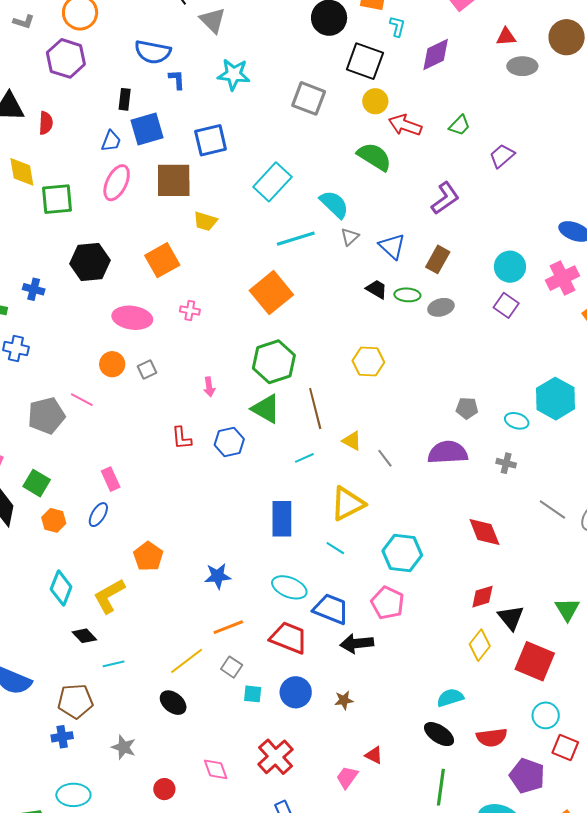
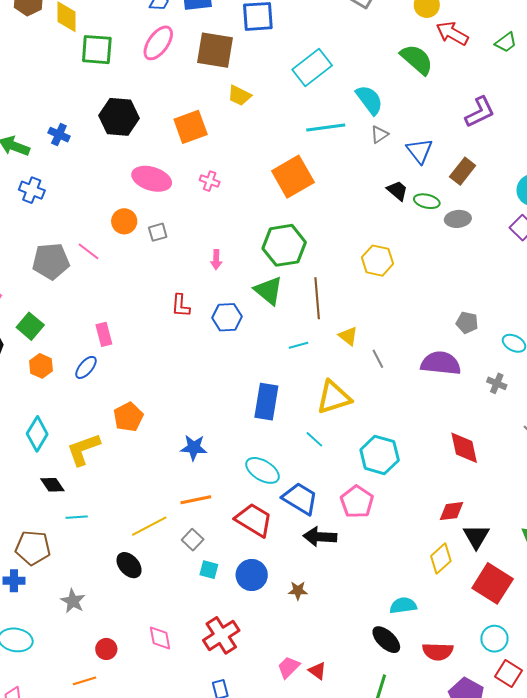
red triangle: (374, 755) -> (317, 671), moved

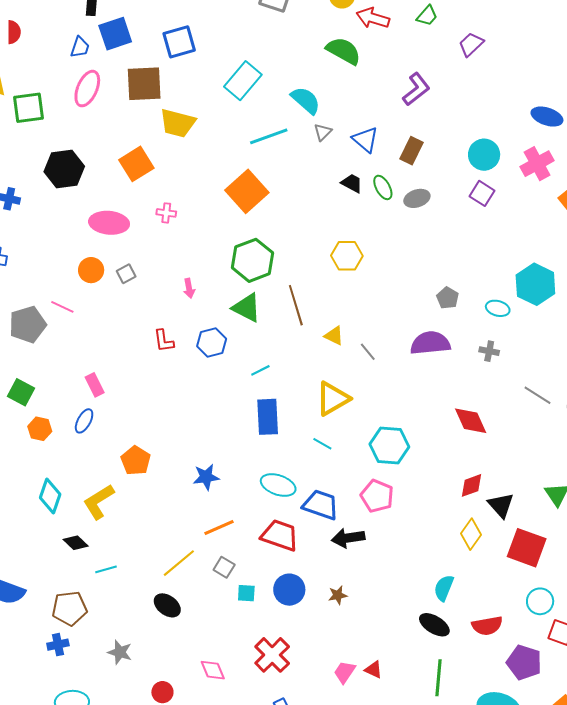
yellow trapezoid: (239, 96) -> (178, 123), size x1.5
green ellipse: (427, 201) -> (383, 187), turned 60
gray pentagon: (467, 323) -> (448, 298), turned 30
cyan line: (299, 345) -> (260, 370), moved
cyan semicircle: (403, 605) -> (444, 588), turned -48

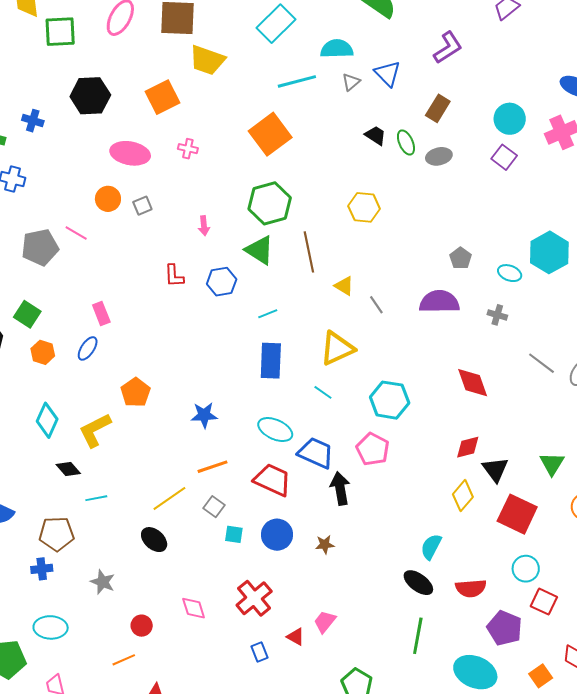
cyan semicircle: (306, 100) -> (337, 49), turned -48
blue triangle: (365, 140) -> (387, 74), moved
black arrow: (348, 538) -> (340, 488), turned 84
red triangle: (374, 670) -> (296, 637), moved

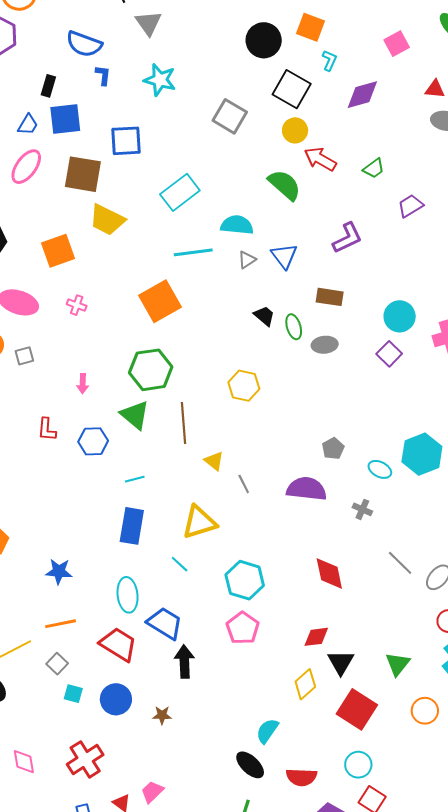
brown rectangle: (438, 108) -> (330, 297), turned 60
cyan ellipse: (275, 430) -> (128, 595), turned 52
pink pentagon: (373, 449) -> (243, 628), moved

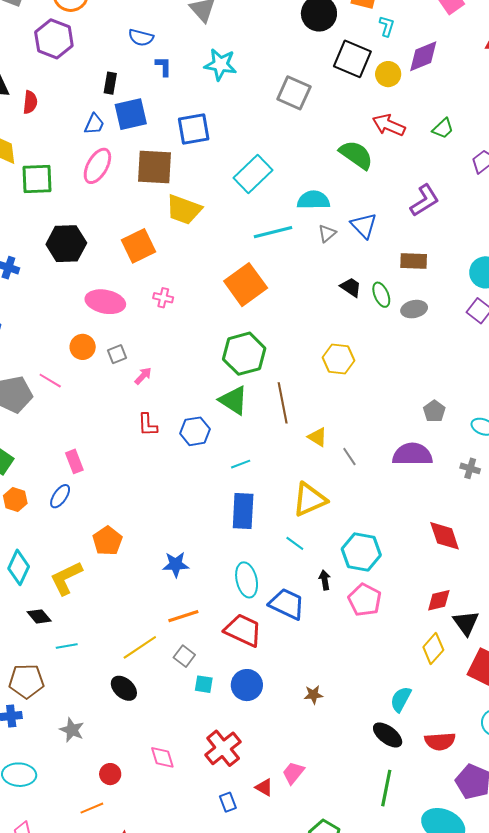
blue semicircle: (84, 44) -> (141, 38), size x0.7
yellow circle: (295, 130) -> (388, 74), moved
pink arrow: (83, 384) -> (143, 376), moved, turned -132
black arrow: (184, 662) -> (325, 580), moved, size x0.6
brown star: (162, 715) -> (313, 695), moved

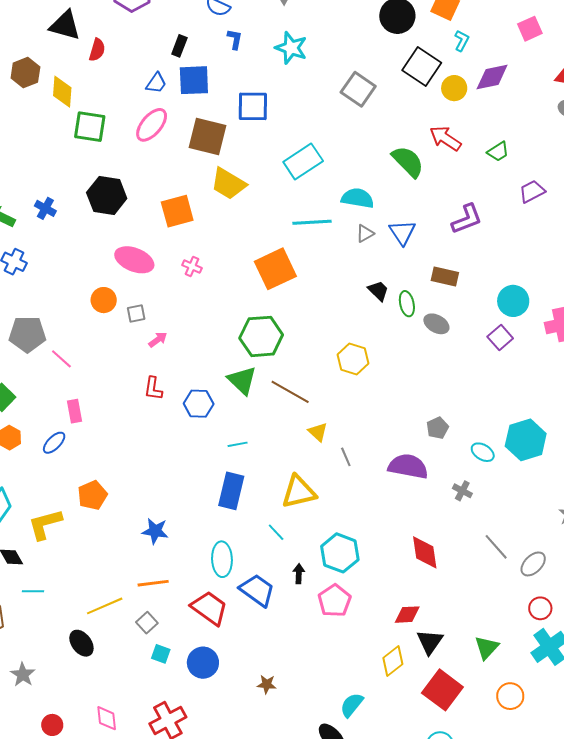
gray ellipse: (414, 309) -> (436, 324), turned 30
pink line: (50, 381) -> (61, 359), moved
brown line: (283, 403) -> (290, 392), turned -60

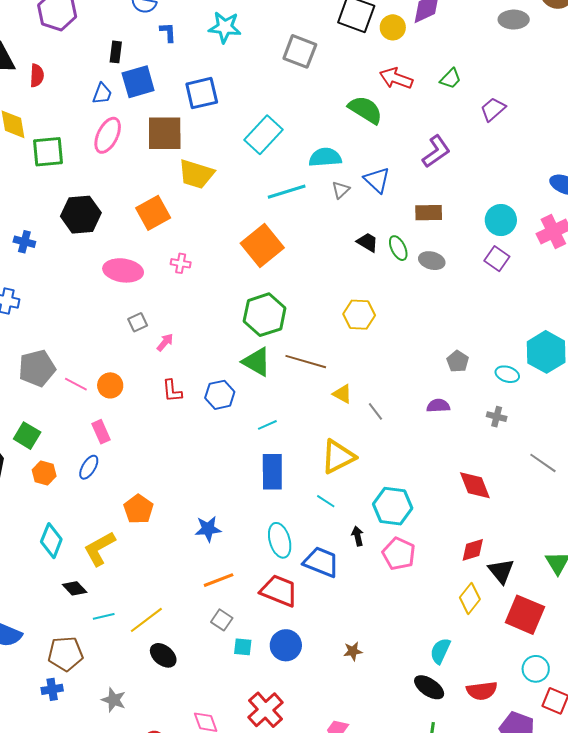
orange circle: (104, 300) -> (110, 385), moved
purple semicircle: (408, 466) -> (438, 406), size x0.6
yellow line: (105, 606) -> (146, 620), moved

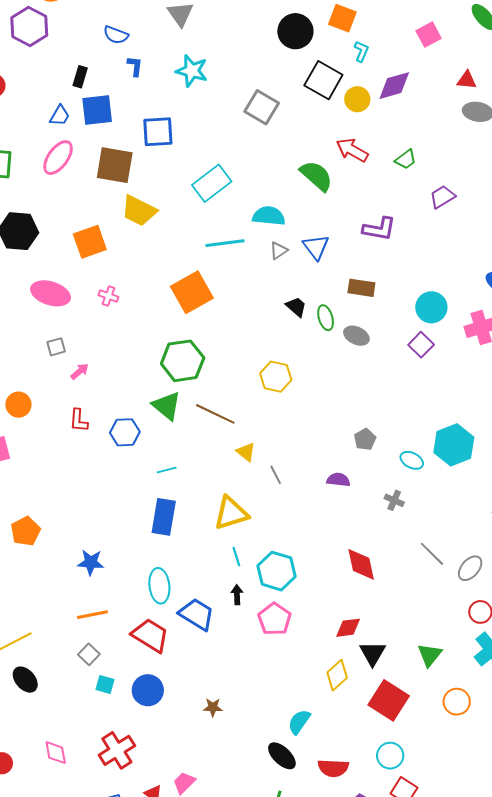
purple L-shape: (436, 151) -> (379, 229), turned 36
cyan line: (326, 501) -> (236, 557), moved, turned 30

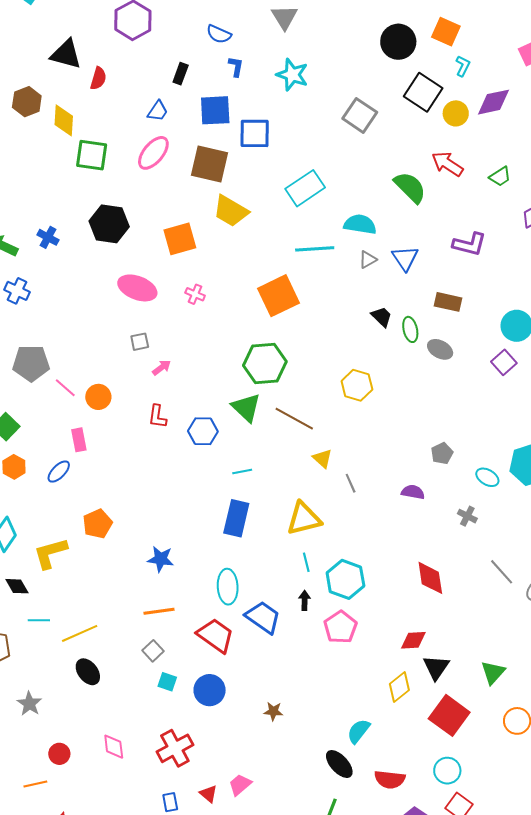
blue square: (97, 110) -> (215, 110), moved

